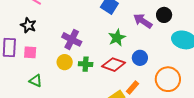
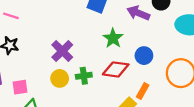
purple cross: (72, 39) -> (62, 51), turned 30
pink square: (30, 52) -> (20, 87), moved

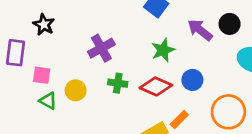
yellow circle: (60, 78) -> (76, 90), moved

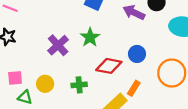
green star: (163, 50) -> (90, 37), moved
green cross: (118, 83) -> (79, 85), moved

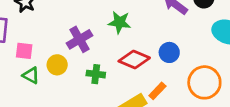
green star: (90, 37) -> (119, 22), turned 30
purple cross: (58, 45) -> (79, 39), moved

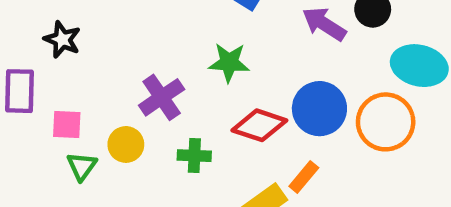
blue circle: (169, 52) -> (319, 109), size x1.5
green triangle: (31, 75) -> (82, 166), turned 42
orange circle: (204, 82) -> (386, 122), moved

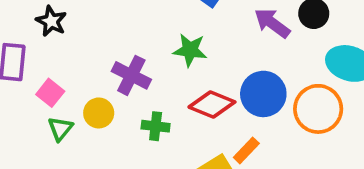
purple cross: (162, 97) -> (131, 75), turned -33
pink square: (67, 124) -> (50, 93), turned 32

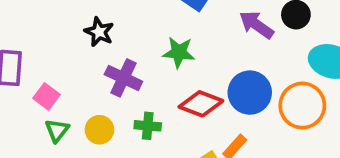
black star: (51, 21) -> (99, 32), moved
yellow circle: (99, 113) -> (99, 130), moved

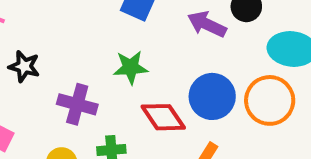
black star: (99, 32) -> (24, 66), moved
red diamond: (201, 104) -> (163, 117), turned 45

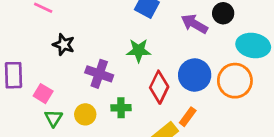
red diamond: (163, 117) -> (159, 87), turned 56

